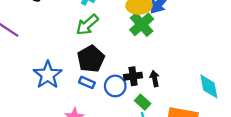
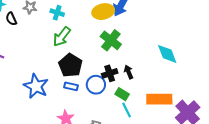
green cross: (142, 24) -> (111, 40), moved
cyan diamond: (209, 86) -> (167, 54), moved

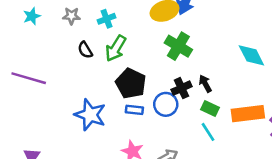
cyan cross: (57, 13) -> (107, 19), turned -32
black semicircle: (11, 19) -> (85, 50), moved
green rectangle: (122, 94) -> (210, 109), moved

